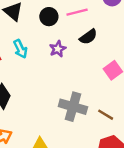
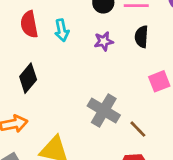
black semicircle: (88, 37) -> (141, 37), turned 114

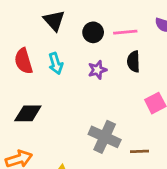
black diamond: (28, 78) -> (28, 113), turned 56
brown line: (138, 129) -> (140, 151), turned -42

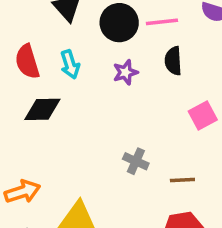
black circle: (93, 32) -> (119, 23), size x1.4
black diamond: (28, 113) -> (42, 109), moved
gray cross: (105, 137) -> (136, 161), size x0.6

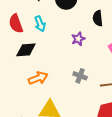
purple star: (125, 72) -> (78, 39), moved
orange arrow: (22, 192) -> (38, 78), moved

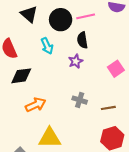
black semicircle: (98, 18) -> (82, 40), moved
cyan arrow: (40, 24) -> (47, 46), moved

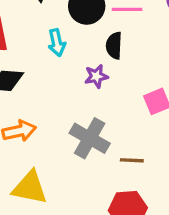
gray cross: (80, 100) -> (90, 138), size x1.6

